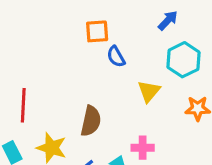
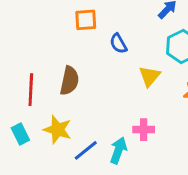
orange square: (97, 31) -> (86, 20), moved
brown semicircle: (91, 121) -> (69, 81), moved

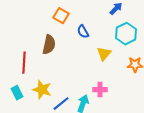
orange square: (86, 20) -> (61, 16), turned 35
brown semicircle: (69, 81) -> (49, 45), moved

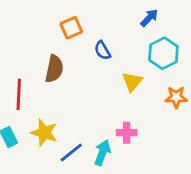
orange square: (61, 16) -> (71, 28), turned 35

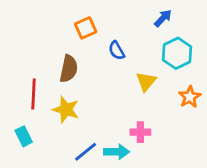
orange star: (176, 97) -> (190, 97), turned -30
yellow star: (44, 133) -> (66, 110), moved
cyan arrow: (102, 153) -> (117, 152), turned 70

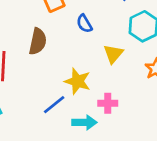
yellow star: (66, 110) -> (78, 81), moved
blue line: (86, 152) -> (54, 105), moved

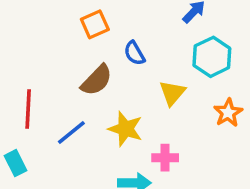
brown semicircle: (38, 41) -> (97, 80), moved, turned 32
blue line: (54, 105) -> (71, 132), moved

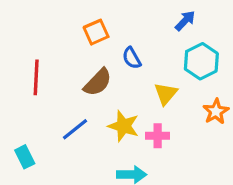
red line: (28, 109) -> (36, 77), moved
pink cross: (165, 158) -> (158, 136), moved

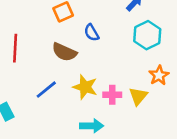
brown semicircle: (98, 82) -> (64, 52), turned 70
yellow triangle: (166, 94) -> (138, 96), moved

